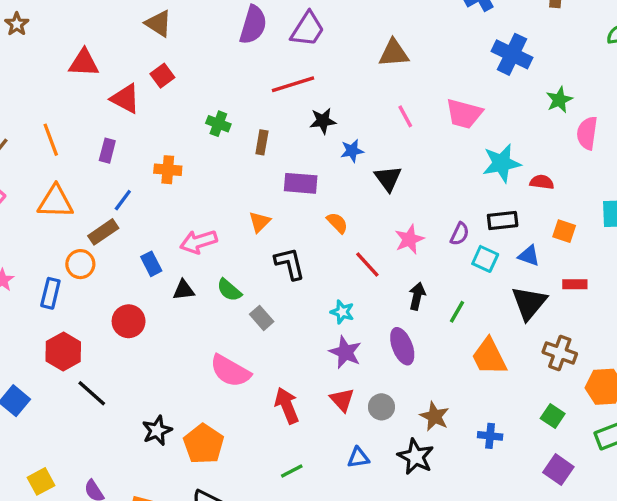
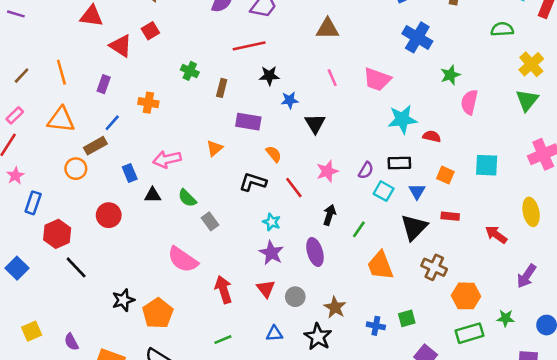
blue triangle: (529, 256) -> (417, 191), turned 36
black L-shape: (290, 264) -> (253, 182), moved, turned -64
blue rectangle: (50, 293) -> (33, 203), moved
green square: (553, 416) -> (407, 318), moved, turned 36

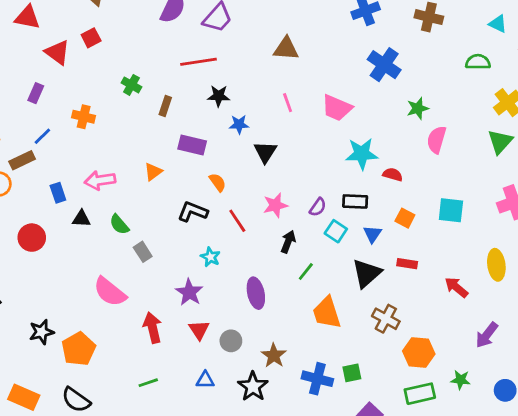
black arrow: (329, 215) -> (288, 242), moved
purple star: (271, 253) -> (189, 292), moved
blue cross: (376, 326) -> (317, 379), size x1.5

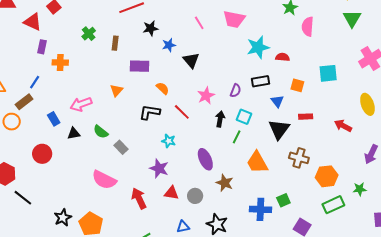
green cross: (131, 85) -> (89, 34), turned 32
purple rectangle: (36, 93) -> (42, 47), moved
cyan square: (336, 231) -> (244, 117), moved
red triangle: (199, 330) -> (171, 193), turned -35
brown star: (274, 355) -> (225, 183), moved

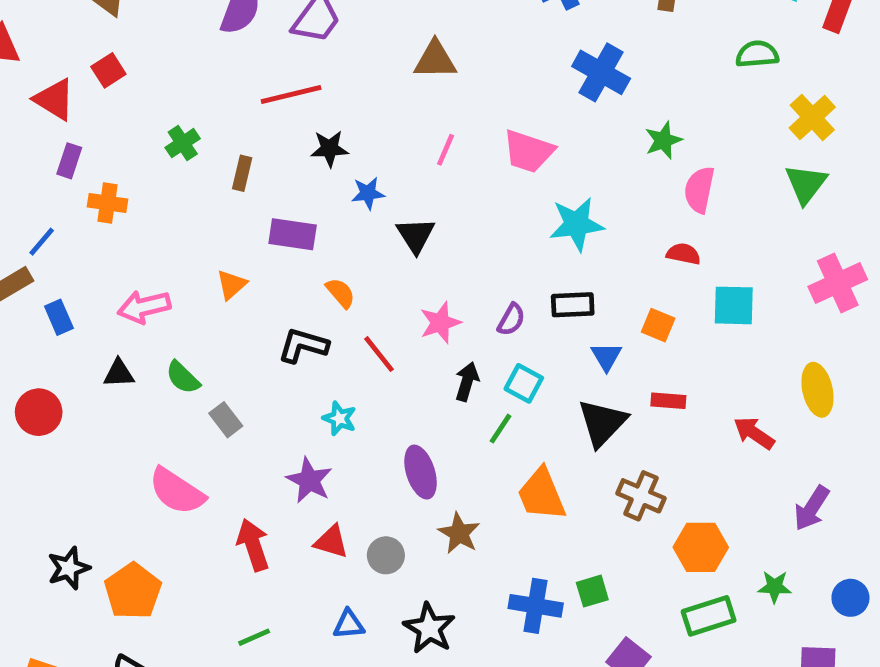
pink line: (199, 23) -> (446, 150), turned 48
red semicircle: (282, 57) -> (683, 254), moved
blue rectangle: (54, 119) -> (59, 317), moved

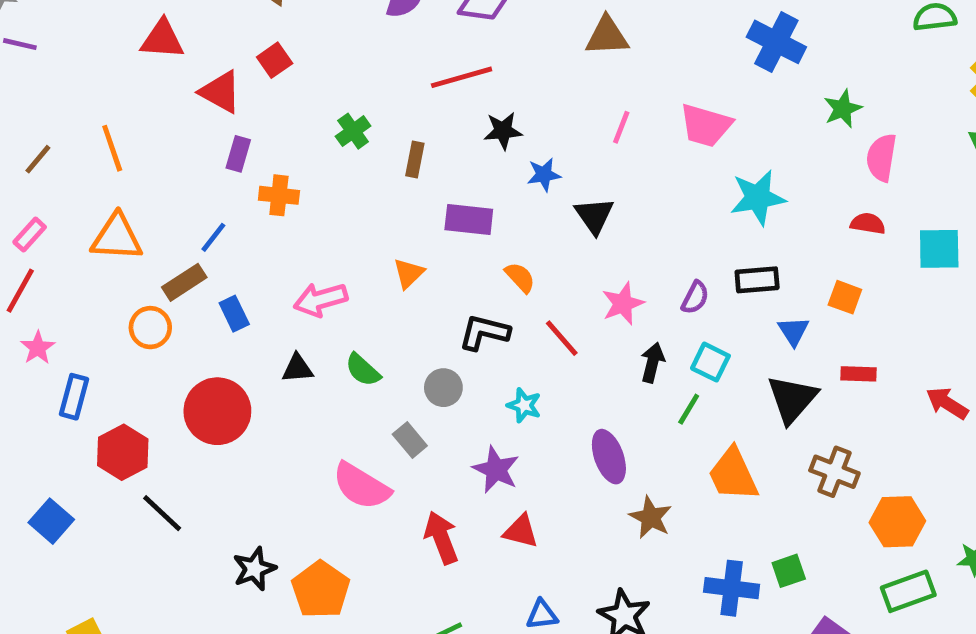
cyan square: (734, 305) -> (939, 249), moved
red circle: (39, 412) -> (217, 411), size x1.4
gray rectangle: (226, 420) -> (410, 440), moved
gray circle: (386, 555) -> (443, 388), moved

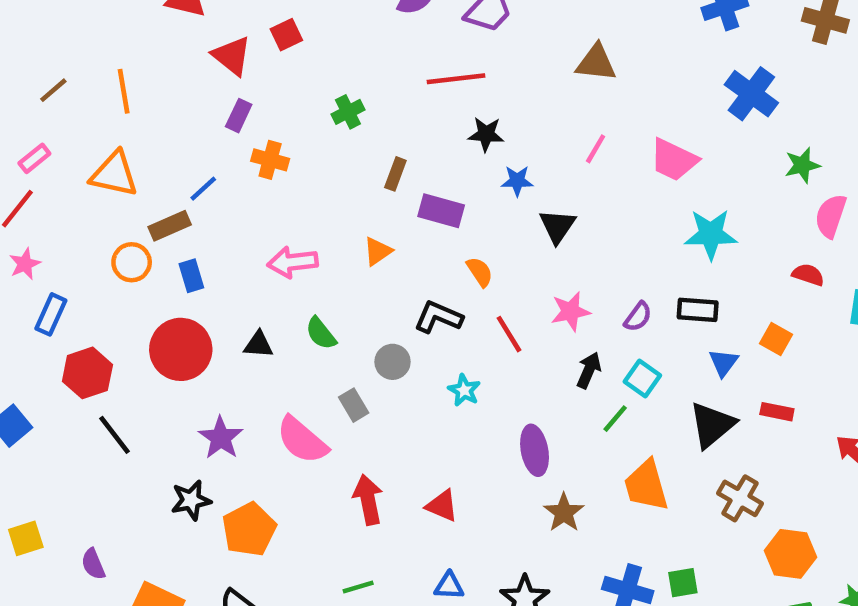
brown rectangle: (415, 159) -> (395, 174), moved
blue rectangle: (234, 314) -> (191, 276), moved
black triangle: (297, 368) -> (258, 344), moved
purple star: (496, 470) -> (221, 438), moved

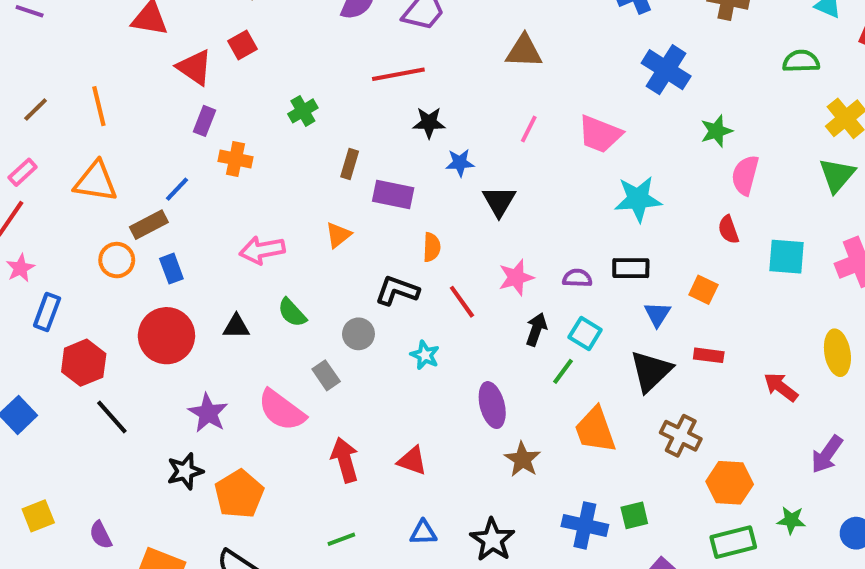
orange semicircle: (480, 272) -> (432, 247), turned 40
red semicircle: (808, 275) -> (728, 230), turned -124
purple semicircle: (638, 317) -> (577, 278), turned -120

